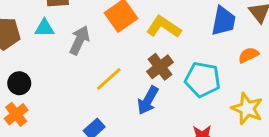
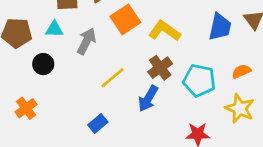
orange semicircle: (248, 55) -> (241, 71), moved
black circle: (19, 83) -> (43, 64), moved

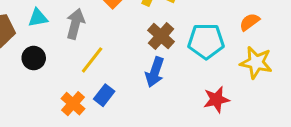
yellow line: (113, 78) -> (92, 60), moved
orange cross: (26, 108) -> (73, 104), moved
blue rectangle: (98, 124) -> (104, 95), moved

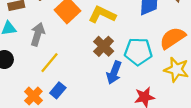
orange semicircle: (250, 22) -> (173, 38), size x1.6
blue arrow: (155, 72) -> (114, 73), moved

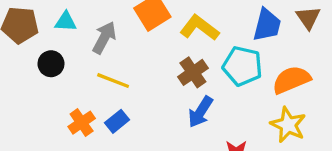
cyan pentagon: (138, 52) -> (242, 66), moved
yellow line: (49, 63) -> (113, 81), turned 60

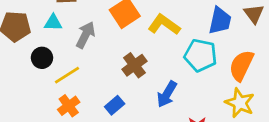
brown cross: (193, 72) -> (134, 65), moved
orange semicircle: (291, 80) -> (241, 66), turned -40
yellow line: (113, 81) -> (67, 75), moved, turned -52
blue rectangle: (117, 121) -> (115, 105), moved

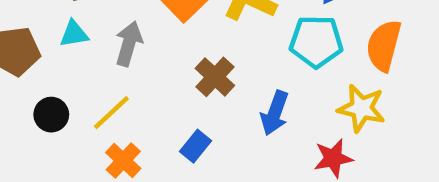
black circle: (42, 58) -> (51, 115), moved
yellow star: (240, 103) -> (361, 108), moved

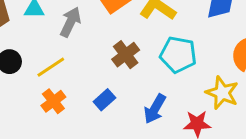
cyan pentagon: (316, 42) -> (178, 55), moved
blue arrow: (275, 113) -> (155, 109), moved

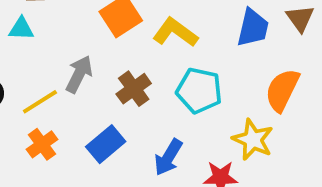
gray arrow: (70, 22) -> (79, 74), moved
blue rectangle: (104, 100) -> (106, 144), size x1.4

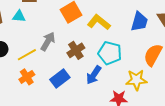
yellow star: (253, 140) -> (136, 80), turned -30
blue arrow: (168, 157) -> (94, 75), moved

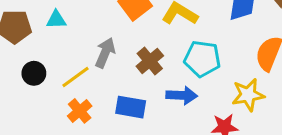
blue arrow: (94, 75) -> (182, 95), turned -114
blue rectangle: (60, 78) -> (131, 107), turned 54

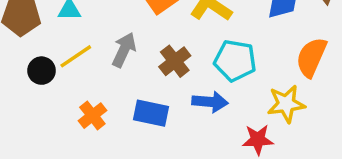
yellow line: (75, 77) -> (76, 56), moved

